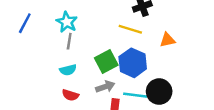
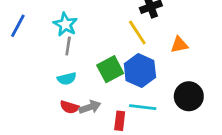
yellow line: (130, 29) -> (137, 33), turned 40
gray arrow: (105, 87) -> (90, 107), moved
black circle: (159, 92) -> (189, 96), moved

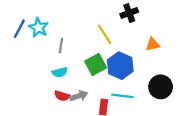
cyan star: (65, 24) -> (38, 28), moved
yellow line: (137, 33) -> (105, 34), moved

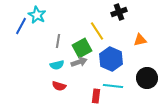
cyan star: (38, 28) -> (37, 15), moved
green square: (96, 64) -> (82, 48), moved
gray arrow: (79, 96) -> (79, 62), moved

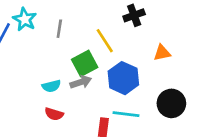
gray line: (58, 41) -> (59, 29), moved

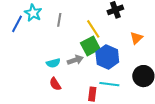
orange triangle: (162, 53) -> (136, 38), turned -32
green square: (85, 63) -> (90, 46), moved
red semicircle: (54, 114) -> (55, 84), turned 40

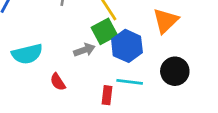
orange triangle: (136, 38) -> (166, 21), size x1.5
cyan semicircle: (53, 63) -> (27, 54), moved, size x1.6

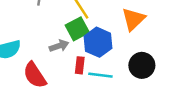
red semicircle: (58, 82) -> (35, 75), size x1.6
red rectangle: (107, 95) -> (80, 65), moved

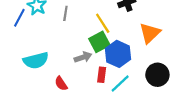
red semicircle: (35, 75) -> (61, 83), size x0.6
cyan line: (100, 75) -> (120, 83), turned -50

